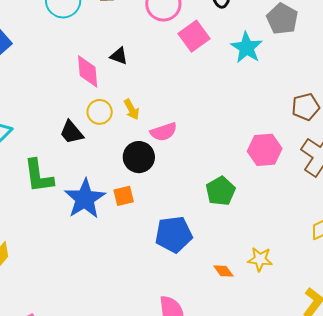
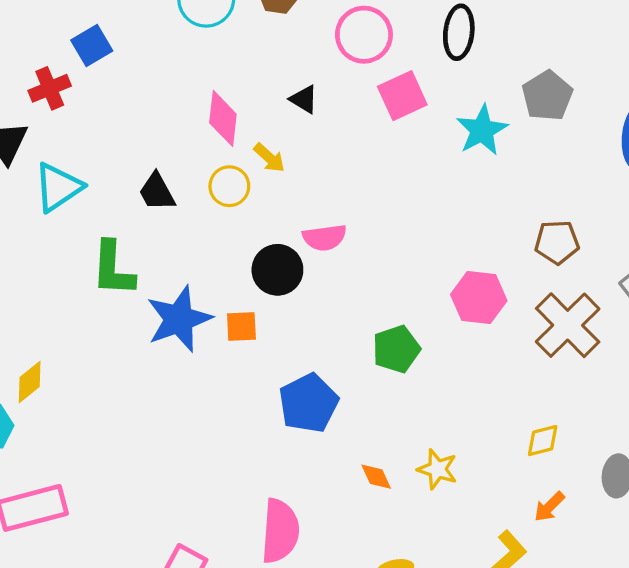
black triangle: (119, 56) -> (304, 99), moved
yellow arrow: (131, 109) -> (269, 158), moved, turned -30
black trapezoid: (72, 132) -> (157, 192), moved
blue pentagon: (174, 234) -> (309, 403), turned -30

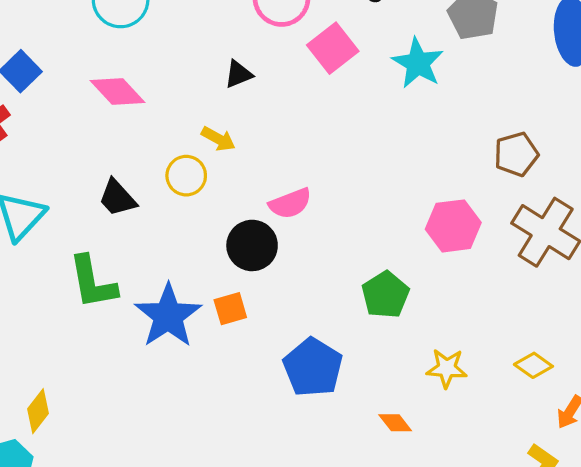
black triangle: (304, 99) -> (238, 74), turned -40
pink diamond: (223, 118) -> (117, 92), moved, turned -36
yellow diamond: (543, 441) -> (533, 365), moved, turned 63
yellow star: (437, 469) -> (447, 368), moved

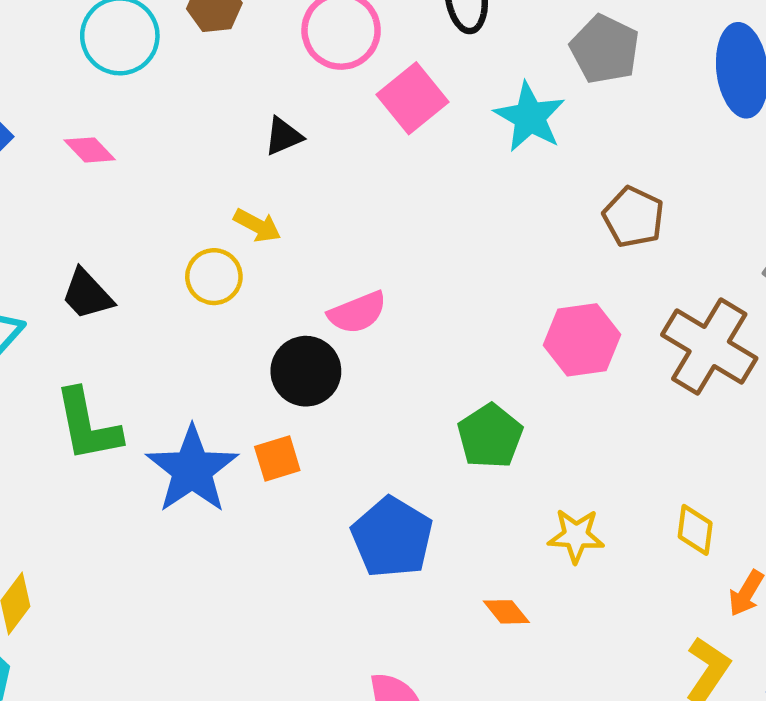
pink diamond: (117, 92) -> (90, 150), moved, size x0.7
brown pentagon: (516, 154) -> (633, 217), moved, turned -30
black trapezoid: (117, 198) -> (87, 294), moved
yellow diamond: (533, 365) -> (695, 530), turned 63

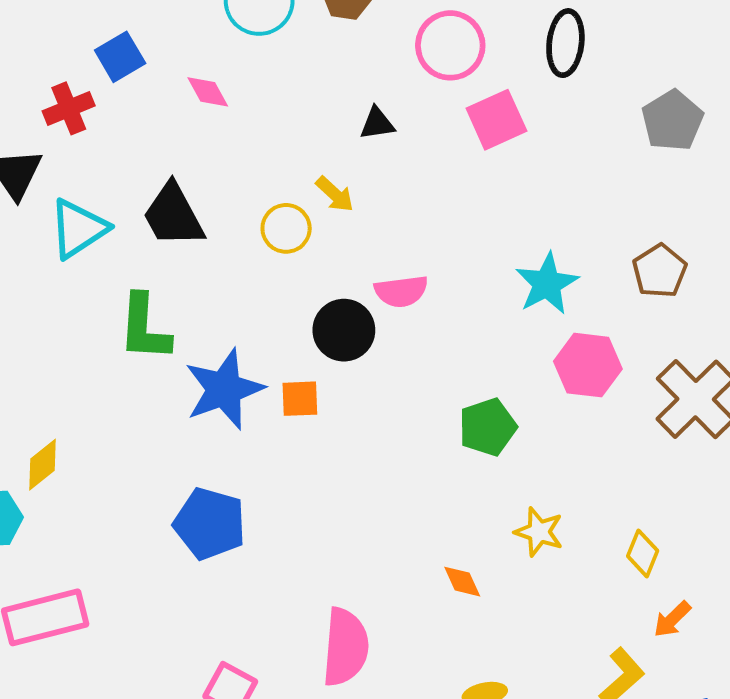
cyan star: (530, 117) -> (547, 284), moved
black trapezoid: (87, 294) -> (173, 215), size x1.4
blue pentagon: (392, 537) -> (210, 524), moved, turned -30

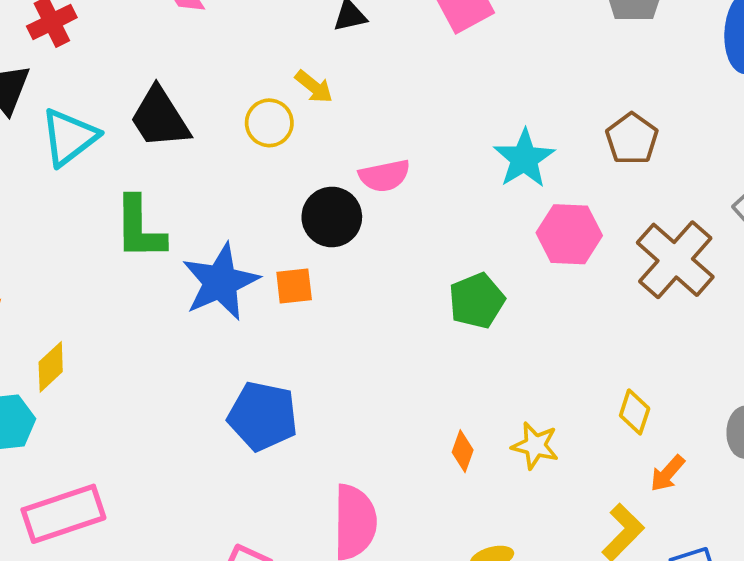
blue pentagon: (210, 524) -> (263, 416), moved
yellow star: (539, 532) -> (535, 446), moved
orange diamond: (462, 582) -> (463, 451), turned 48

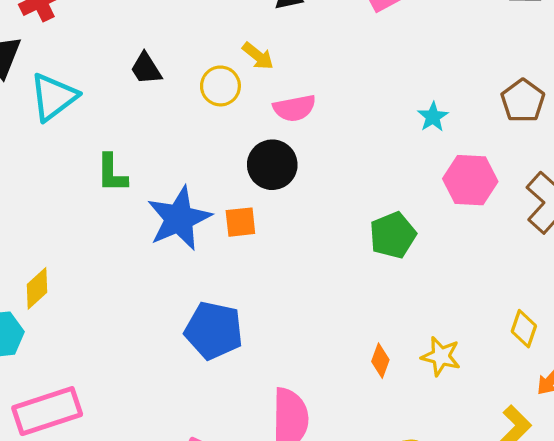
black trapezoid: (160, 118) -> (146, 69), moved, size x0.6
cyan star: (524, 159) -> (433, 117), size x0.6
pink semicircle: (384, 176) -> (294, 108), moved
green L-shape: (140, 228) -> (112, 173), size x0.7

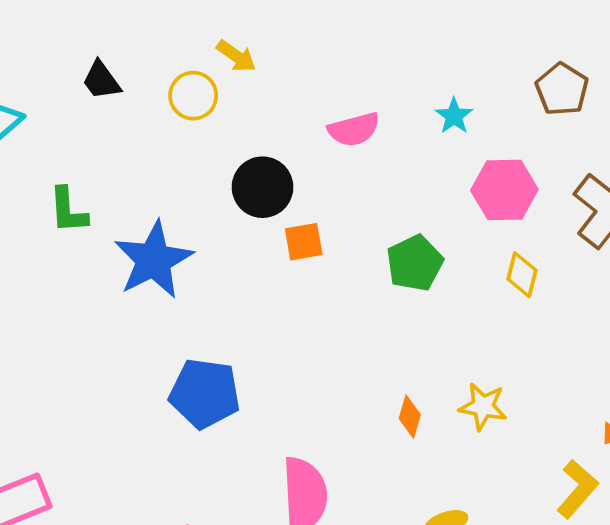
pink semicircle: (294, 108) -> (354, 129), moved
orange square: (240, 222) -> (304, 242), moved
yellow diamond: (524, 329) -> (522, 275), moved

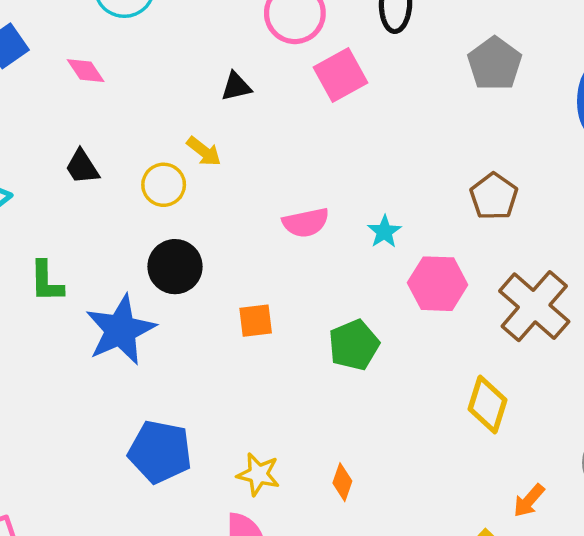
cyan star: (454, 116) -> (384, 232), moved
black circle: (262, 187) -> (175, 267), moved
yellow diamond: (522, 275) -> (487, 405), moved, size x1.4
yellow star: (483, 406) -> (258, 474), moved

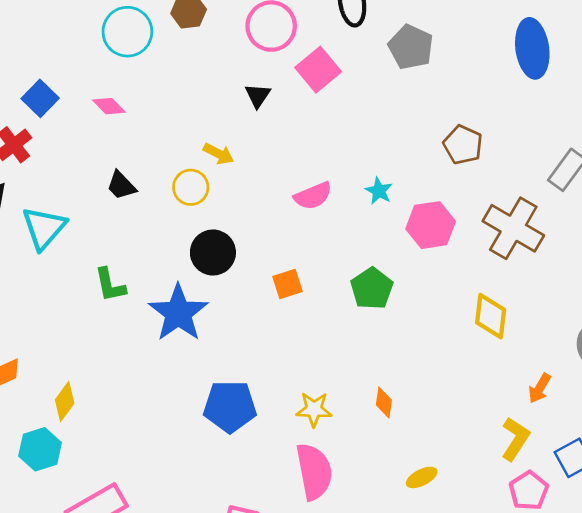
gray pentagon: (495, 64) -> (411, 47), moved
black triangle: (236, 87) -> (258, 96), moved, turned -32

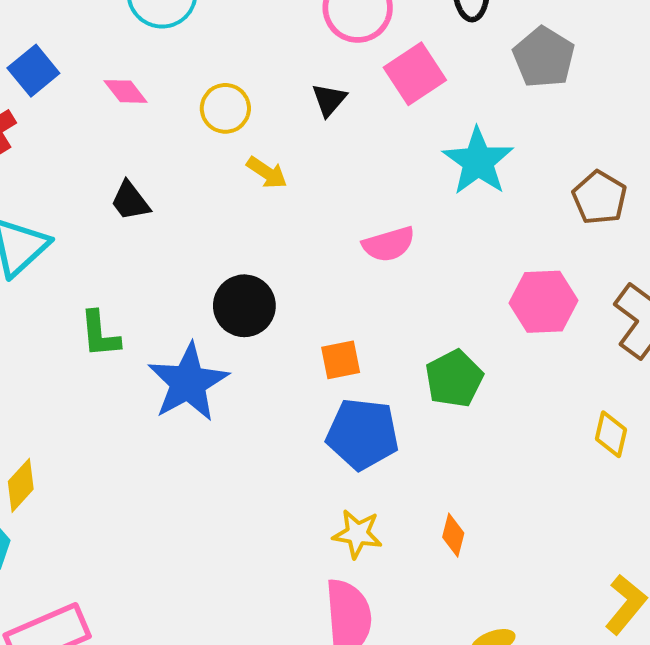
yellow circle: (191, 187) -> (225, 108), moved
cyan star: (379, 191) -> (478, 161), moved, size x1.8
yellow diamond: (491, 316) -> (611, 434), size x0.7
blue pentagon: (230, 406) -> (363, 434), moved

